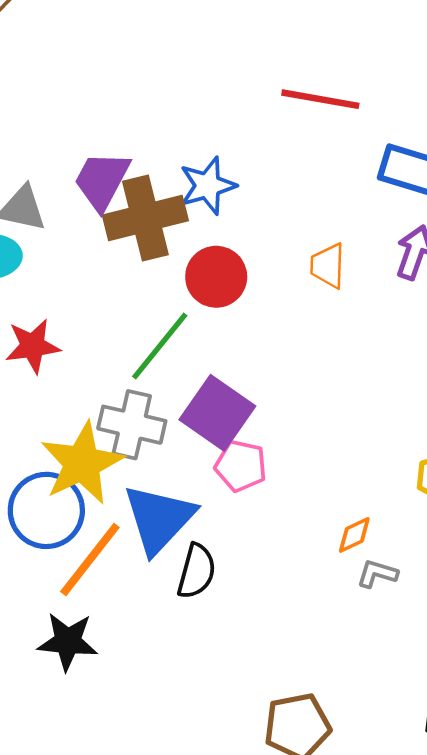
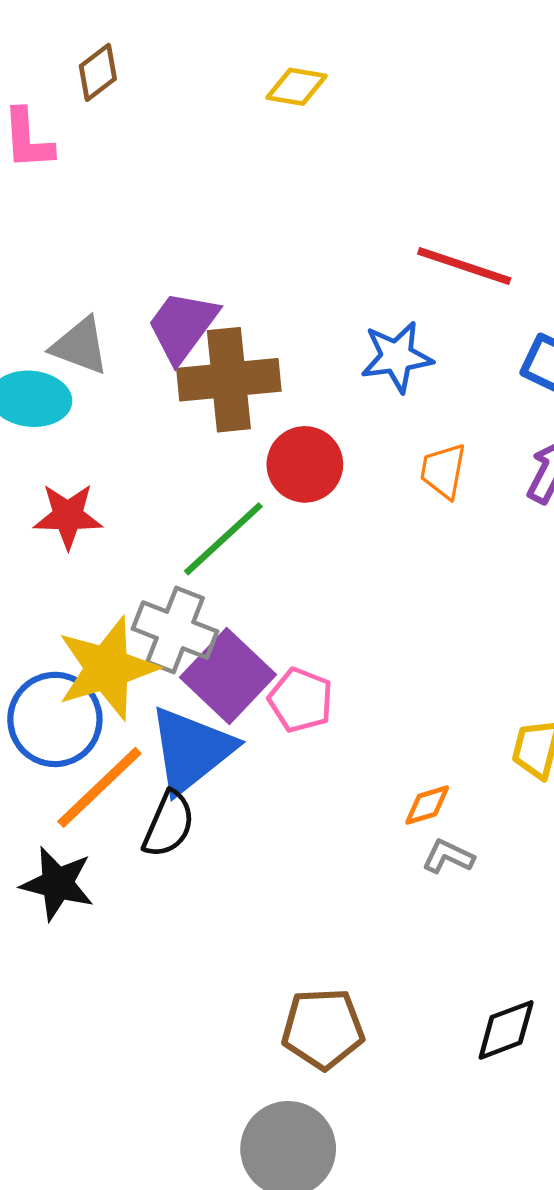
blue star: (208, 186) -> (397, 357), moved
purple square: (217, 413) -> (228, 676), moved
black semicircle: (197, 571) -> (169, 824), moved

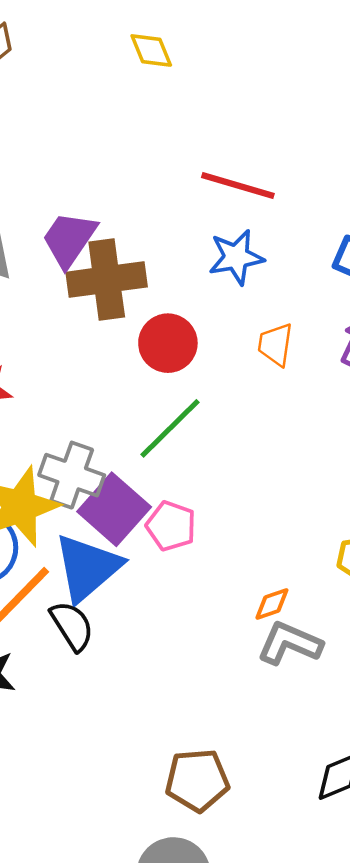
yellow diamond: (297, 87) -> (151, 50), turned 60
red line: (464, 266) -> (238, 185), moved
green line: (223, 539) -> (170, 428), moved
black semicircle: (169, 824) -> (72, 626), turned -54
gray L-shape: (448, 856) -> (290, 643), size x1.6

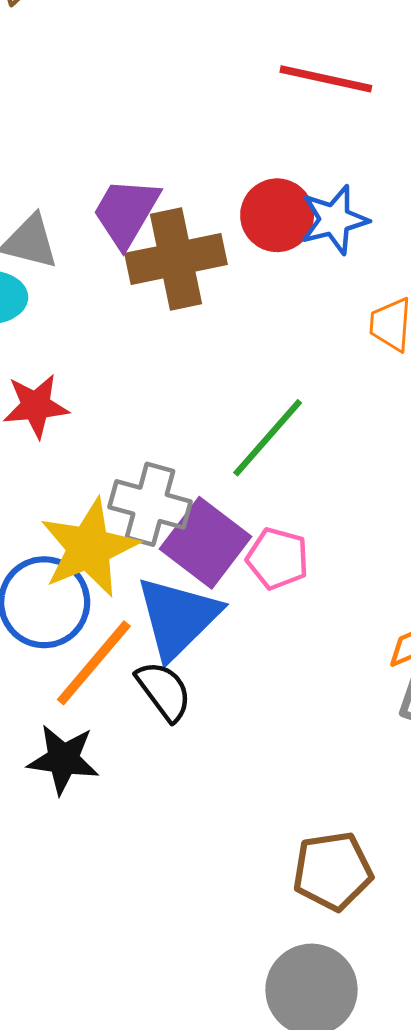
red line: (238, 185) -> (326, 79), moved
red circle: (168, 343) -> (277, 215), moved

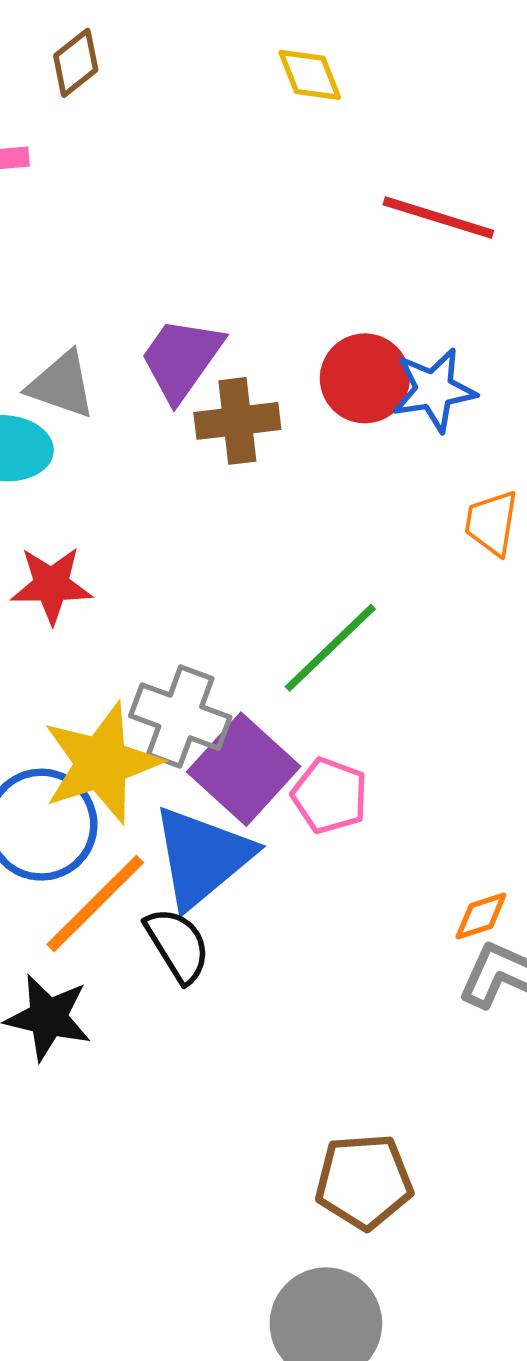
brown cross: (176, 259) -> (237, 421), size x0.7

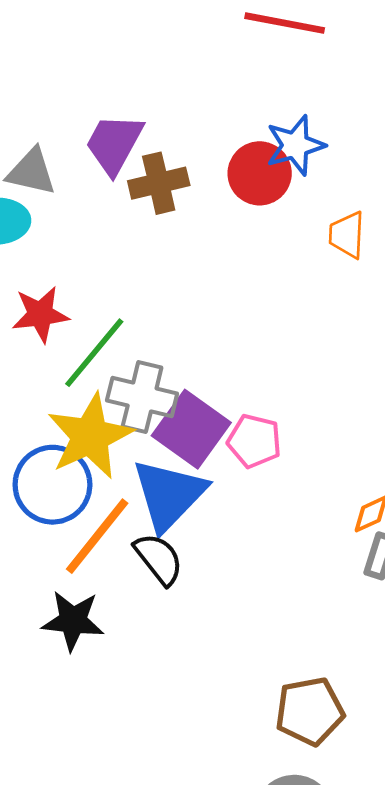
red circle: (365, 378) -> (260, 173), moved
green line: (330, 648) -> (94, 353), moved

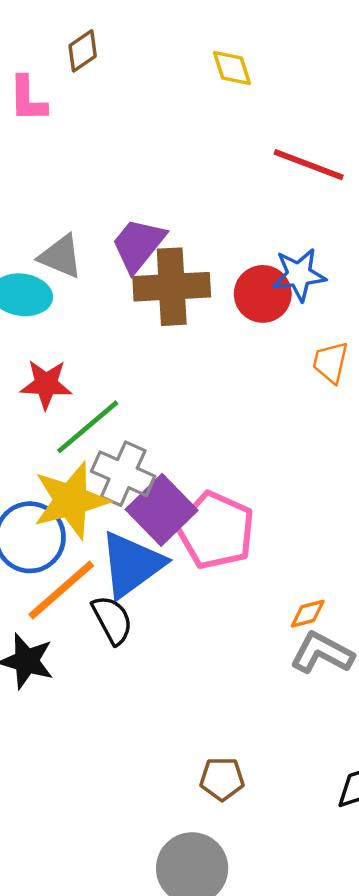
brown cross: (159, 183) -> (172, 287), size x1.4
pink pentagon: (254, 441) -> (216, 530), size x1.6
brown pentagon: (310, 711) -> (222, 779), size x0.7

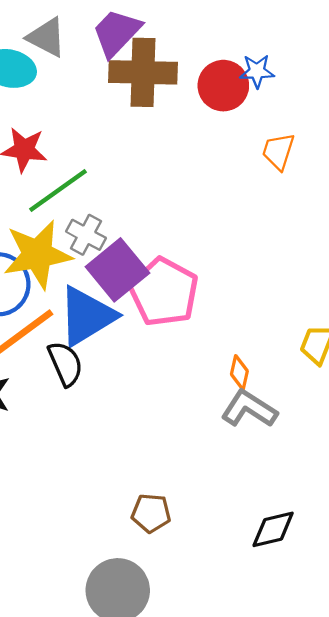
blue star: (299, 275) -> (257, 71), size x0.7
gray cross: (123, 474) -> (86, 235), size x0.7
orange diamond: (308, 614) -> (239, 373), turned -68

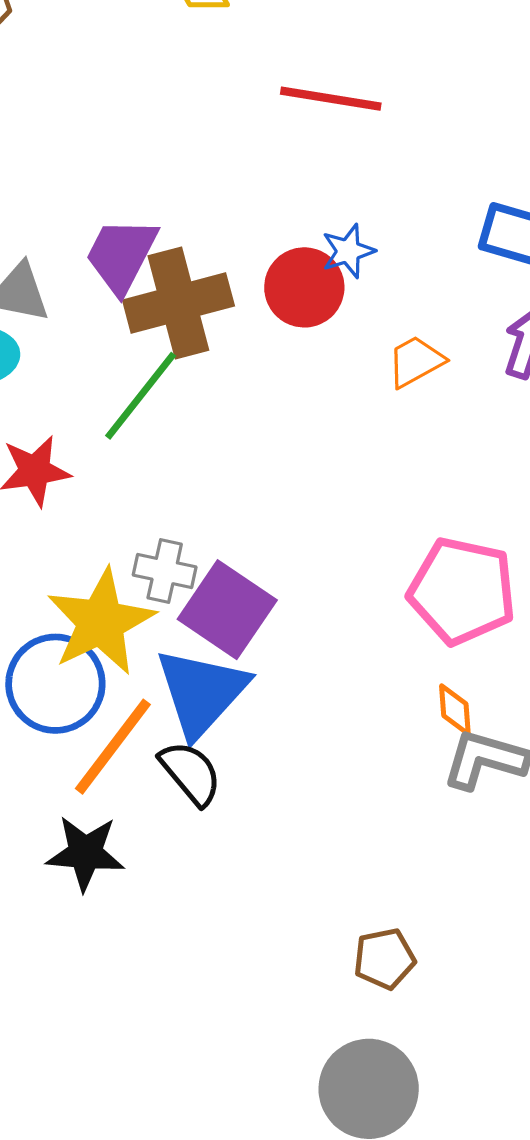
orange trapezoid: (278, 151) -> (416, 361), turned 60
green line: (58, 191) -> (141, 396), moved
pink pentagon: (164, 292) -> (462, 591), moved

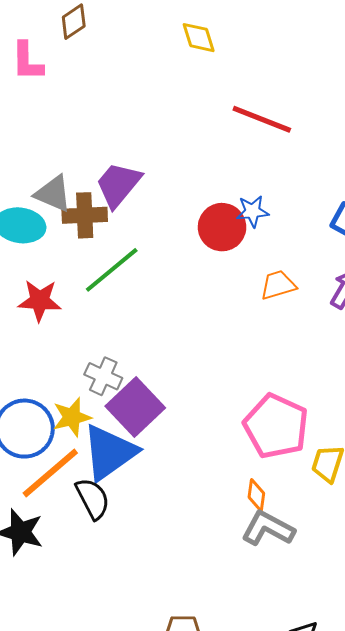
brown cross: (178, 303) -> (85, 215), moved, size x0.7
yellow star: (101, 622) -> (72, 417), moved, size x0.6

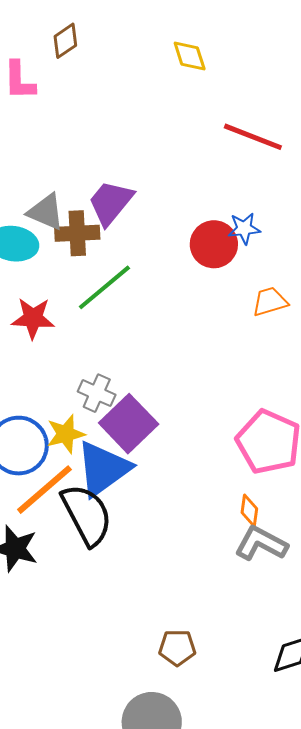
black semicircle: (93, 499) -> (87, 515), size x1.5

